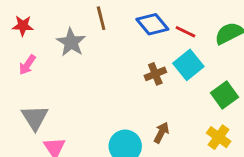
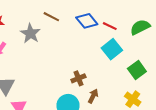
brown line: (101, 18) -> (51, 17), turned -49
brown cross: (155, 74) -> (78, 78), moved

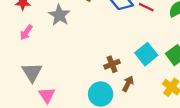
cyan square: (112, 49) -> (146, 54), moved

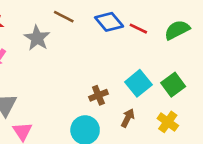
brown arrow: (128, 84) -> (128, 118), moved

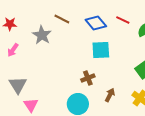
red line: (138, 29) -> (123, 20), moved
cyan square: (138, 83) -> (101, 50), moved, turned 36

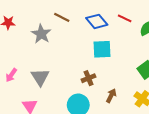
pink arrow: (13, 50) -> (11, 75), moved
gray triangle: (18, 85) -> (40, 77), moved

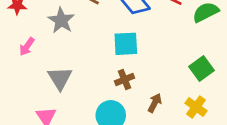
cyan square: (102, 49) -> (126, 44), moved
pink arrow: (11, 75) -> (27, 47), moved

